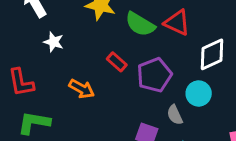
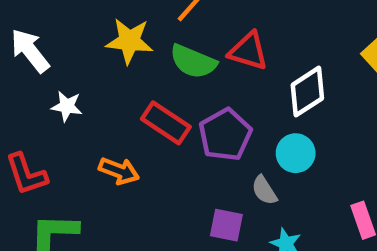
red rectangle: (117, 62) -> (166, 123), size x1.5

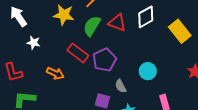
green semicircle: (193, 62) -> (92, 26), turned 95
white diamond: (307, 92) -> (146, 17), moved
cyan circle: (296, 153) -> (148, 71), moved

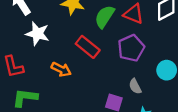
white star: (34, 43) -> (37, 34), size x1.5
purple pentagon: (104, 60) -> (131, 48), moved

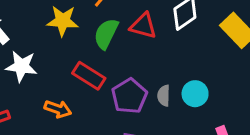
purple pentagon: (131, 48) -> (129, 96), moved
gray semicircle: (135, 86) -> (164, 96), moved, turned 35

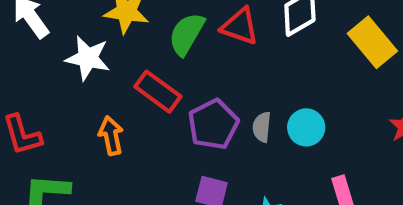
white star: (21, 66) -> (88, 58), moved
orange arrow: (58, 109) -> (111, 136), turned -125

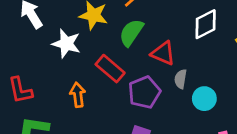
red triangle: (240, 26) -> (163, 53), moved
gray semicircle: (262, 127) -> (181, 79), moved

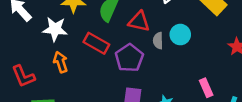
orange arrow: (78, 95) -> (61, 62), moved
cyan circle: (204, 99) -> (180, 35), moved

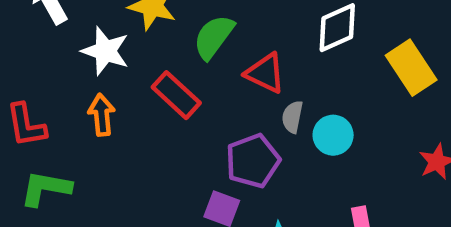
cyan circle: (180, 35) -> (333, 135), moved
purple pentagon: (129, 58) -> (253, 161), moved

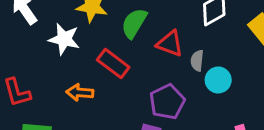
orange arrow: (102, 115) -> (80, 92), moved, turned -75
gray semicircle: (292, 117) -> (197, 61), moved

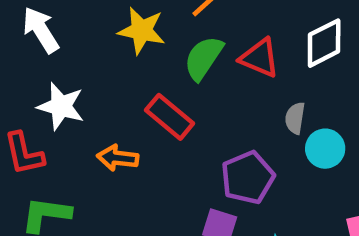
white star: (64, 39) -> (61, 106), moved
red triangle: (170, 44) -> (260, 58), moved

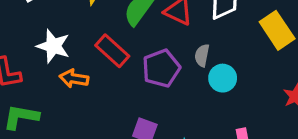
white star: (61, 106) -> (53, 46), moved
purple pentagon: (248, 178) -> (161, 68), moved

